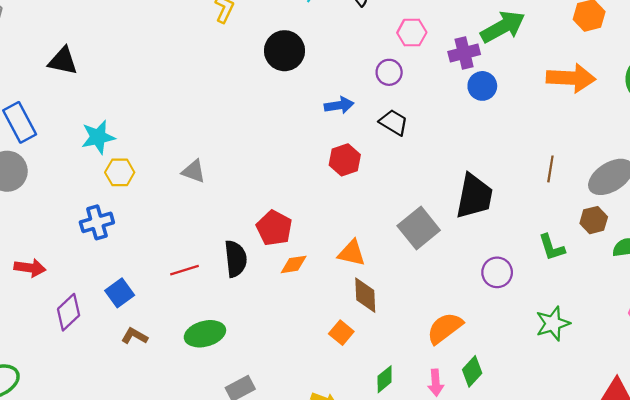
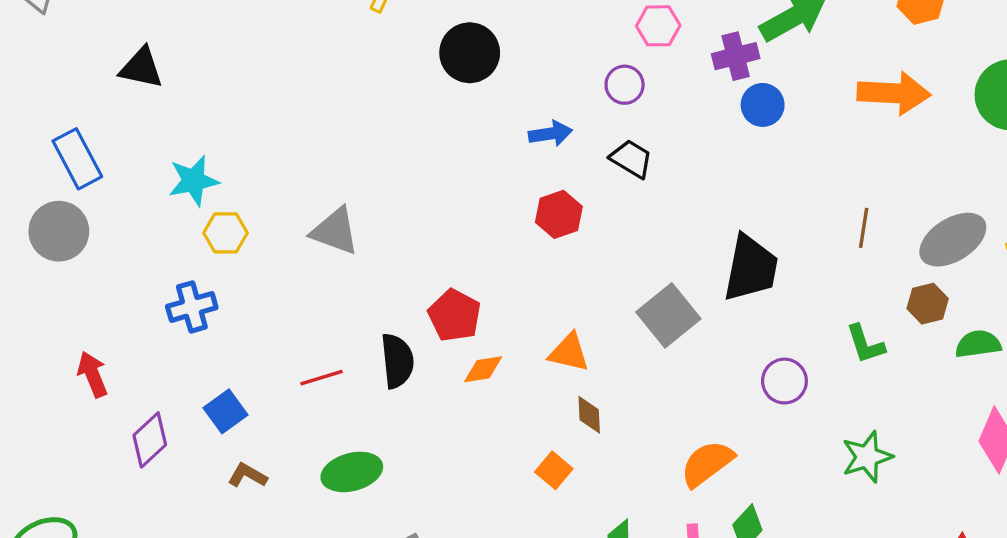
gray triangle: (194, 171) -> (335, 231), size x1.4
red arrow: (30, 268) -> (93, 374), turned -120
brown diamond: (365, 295) -> (589, 415), size x0.7

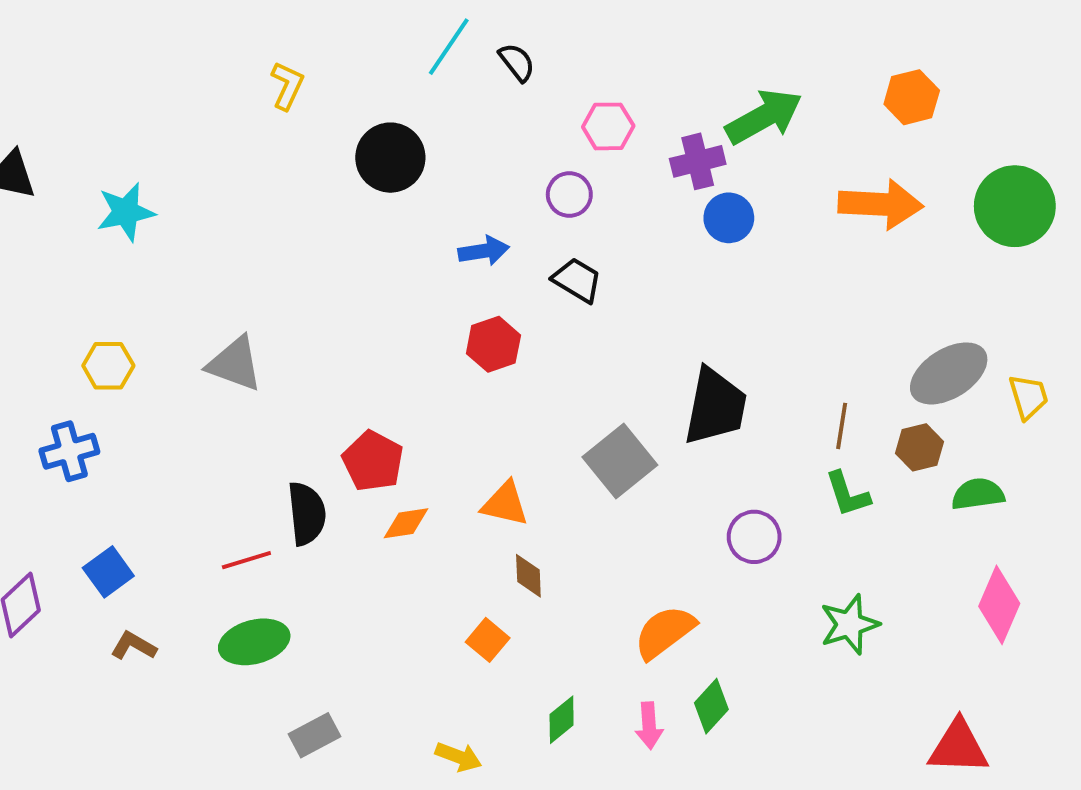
cyan star: (194, 181) -> (126, 212), moved
brown line: (864, 228) -> (842, 426), moved
red line: (321, 378) -> (246, 560), moved

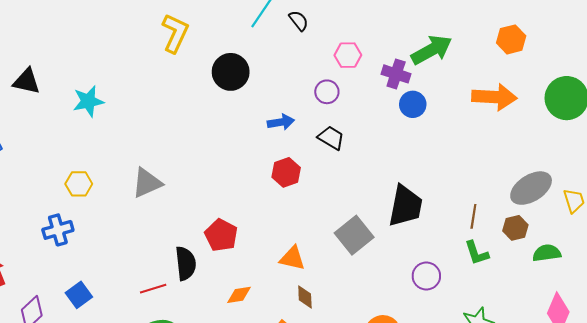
yellow L-shape: (287, 86) -> (175, 33), size x1.5
purple cross: (698, 161) -> (396, 74), turned 32
gray triangle: (235, 364) -> (147, 183), turned -44
orange diamond: (406, 523) -> (239, 295), moved

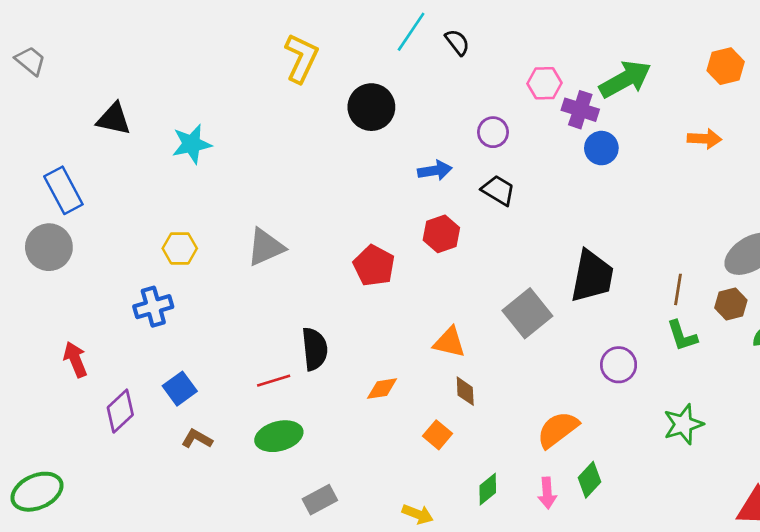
pink hexagon: (348, 55) -> (545, 83), moved
orange arrow: (494, 97) -> (704, 139), size x0.6
red pentagon: (221, 235) -> (374, 266), moved

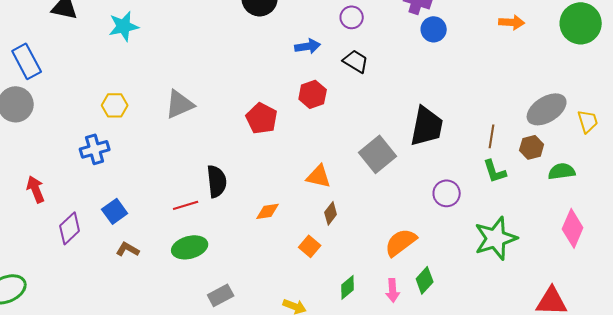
brown diamond: (465, 391) -> (331, 213), turned 40
green star: (683, 424) -> (496, 238), size x1.4

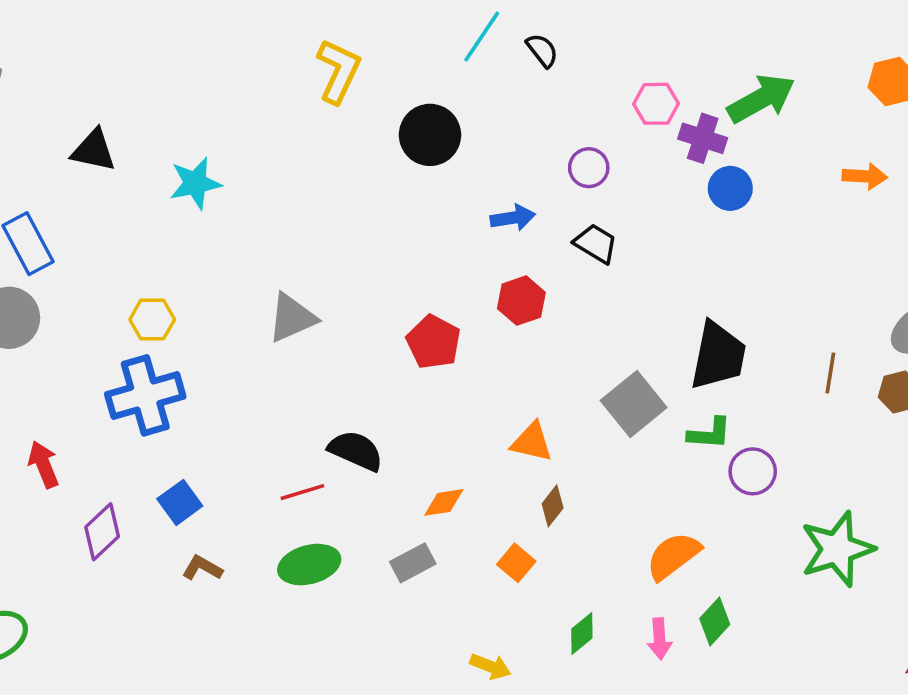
yellow hexagon: (115, 105) -> (152, 320), moved
blue cross: (95, 149) -> (145, 395), size x1.5
green L-shape: (495, 171) -> (710, 433), moved, turned -68
black semicircle: (217, 181) -> (356, 451), turned -60
gray rectangle: (221, 295) -> (413, 563), moved

